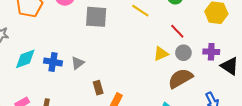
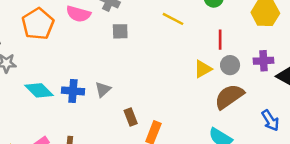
gray square: (96, 17) -> (120, 31), size x0.6
red line: (177, 31) -> (220, 40), turned 49
cyan diamond: (25, 59) -> (39, 90), turned 70

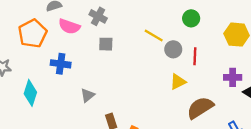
gray circle: (230, 65) -> (173, 49), moved
cyan diamond: (39, 90) -> (30, 93), turned 60
blue cross: (73, 91) -> (61, 64), moved

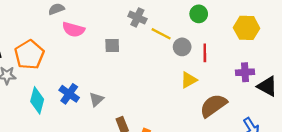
gray cross: (98, 16) -> (137, 17), moved
orange pentagon: (33, 33) -> (29, 55), moved
blue cross: (61, 64) -> (69, 94), moved, turned 30

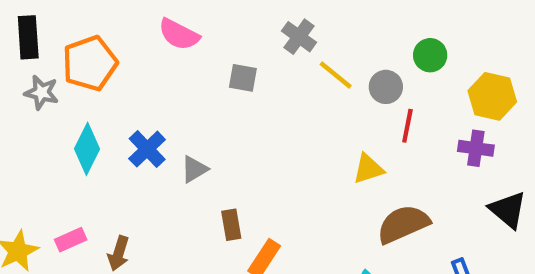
green circle: (199, 14) -> (430, 55), moved
gray circle: (182, 47) -> (386, 87), moved
purple cross: (245, 72) -> (476, 148), moved

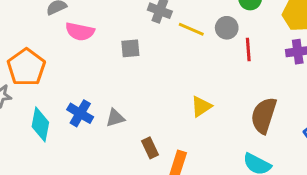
gray triangle: (194, 169) -> (115, 118), turned 30
yellow triangle: (368, 169) -> (201, 107), moved
brown semicircle: (403, 224) -> (264, 115), turned -33

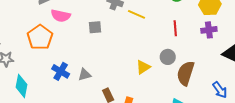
gray circle: (227, 28) -> (168, 57), moved
orange pentagon: (26, 67) -> (40, 37), moved
cyan diamond: (40, 124) -> (22, 86), moved

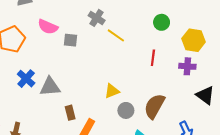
pink semicircle: (61, 16) -> (48, 27), moved
gray circle: (168, 57) -> (126, 110), moved
gray triangle: (85, 75) -> (50, 87), size x1.5

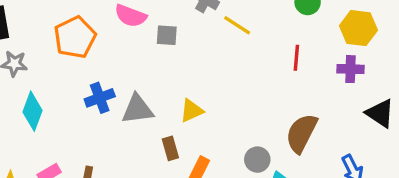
blue cross: (26, 79) -> (100, 98), turned 30
yellow triangle: (112, 91) -> (192, 111), moved
gray circle: (126, 110) -> (257, 160), moved

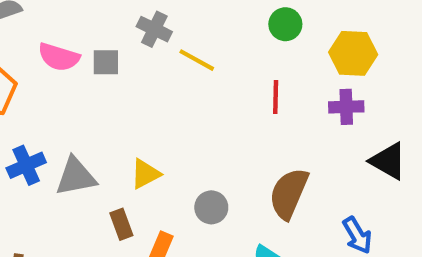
gray square: (167, 35) -> (106, 62), moved
gray circle: (257, 160) -> (211, 207), moved

